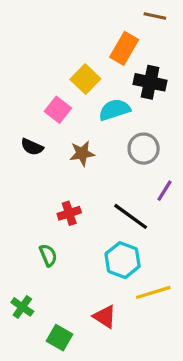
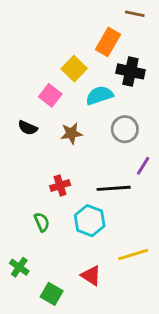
black line: (131, 216) -> (114, 188), turned -40
cyan hexagon: (123, 260) -> (90, 221), moved

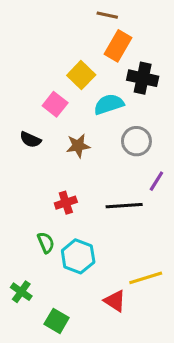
brown line: (135, 14) -> (107, 15), moved
cyan hexagon: (90, 221) -> (78, 256), moved
red triangle: (91, 276) -> (115, 301), moved

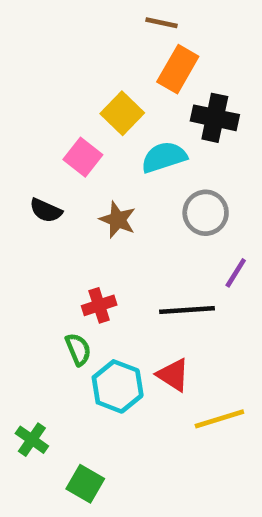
brown star: (78, 146) -> (118, 220), turned 30
green semicircle: (46, 243) -> (78, 349), moved
red triangle: (115, 301) -> (173, 375), moved

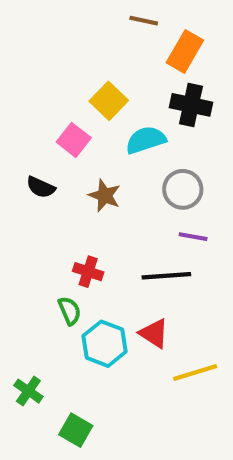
orange rectangle: (178, 69) -> (185, 51), moved
purple line: (236, 273) -> (193, 237), moved, turned 68
red cross: (99, 305) -> (88, 272), turned 36

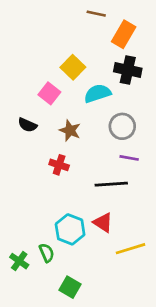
red cross: (88, 272) -> (59, 165), moved
green semicircle: (70, 311) -> (47, 253), moved
green square: (76, 430) -> (70, 287), moved

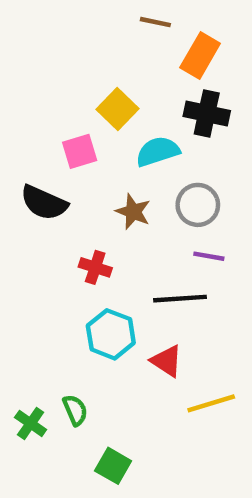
pink square: (49, 93) -> (80, 151), turned 35
black semicircle: (27, 125) -> (44, 203), size x1.5
brown star: (70, 130) -> (133, 212), moved
cyan hexagon: (70, 229) -> (111, 334), moved

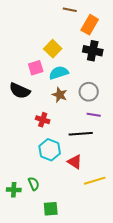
cyan semicircle: (158, 151) -> (59, 73), moved
green cross: (31, 423) -> (14, 190), turned -32
green square: (113, 466) -> (51, 209), turned -35

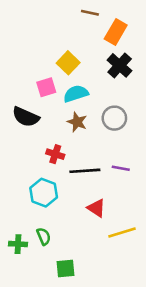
black cross: (93, 51) -> (120, 65), turned 30
purple line: (94, 115) -> (121, 168), moved
black line: (81, 134) -> (85, 171), moved
cyan hexagon: (50, 150) -> (44, 193), moved

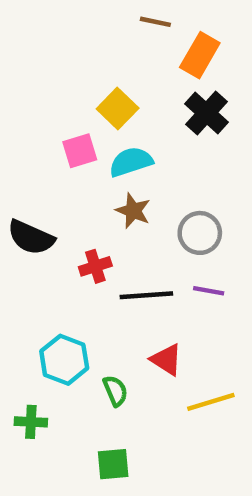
black semicircle: (26, 117) -> (31, 237), moved
gray circle: (114, 118) -> (200, 233), moved
red cross: (55, 154) -> (95, 266), turned -36
cyan hexagon: (44, 193) -> (64, 360), moved
green semicircle: (44, 236) -> (115, 391), moved

